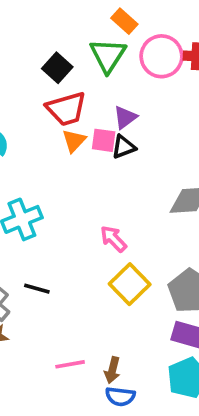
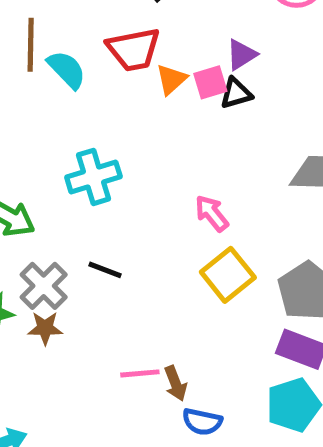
red trapezoid: (66, 109) -> (134, 49), moved
pink square: (104, 140) -> (210, 82), turned -30
brown arrow: (112, 370) -> (175, 383), moved, turned -40

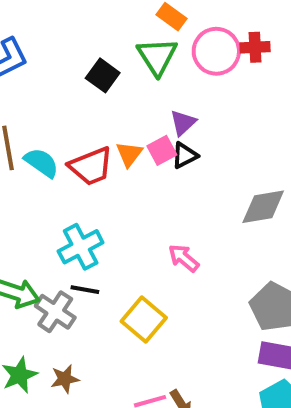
red trapezoid: (134, 49) -> (91, 166), moved
black line: (105, 270) -> (85, 290), moved
yellow square: (228, 275) -> (144, 319), moved
gray cross: (44, 286) -> (55, 312), moved

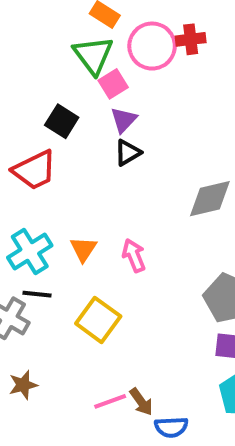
black square: (103, 75) -> (62, 121), moved
pink square: (162, 150) -> (113, 84), moved
orange triangle: (129, 154) -> (83, 249), moved
pink arrow: (184, 258) -> (134, 255), turned 32

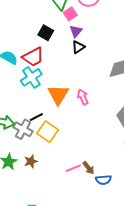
orange triangle: (83, 249) -> (58, 95), size x1.6
cyan cross: (30, 252) -> (31, 77), moved
black line: (37, 294) -> (36, 117), turned -32
yellow square: (98, 320) -> (48, 132), moved

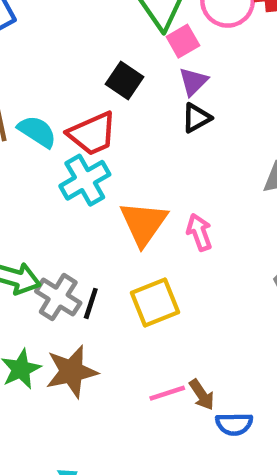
black line: (36, 117) -> (91, 303), moved, turned -48
yellow square: (48, 132) -> (155, 303), moved, turned 30
brown star: (31, 161) -> (71, 372), size x1.6

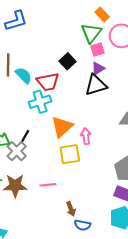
black triangle: (196, 118) -> (96, 85), size x1.6
black line: (91, 303) -> (25, 137), moved
yellow square: (155, 303) -> (70, 154), moved
pink line: (167, 393) -> (48, 185), moved

